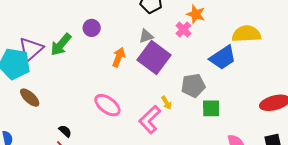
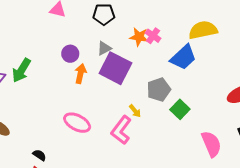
orange star: (196, 14) -> (139, 37), moved
purple circle: (92, 28) -> (70, 54), moved
pink cross: (183, 30) -> (153, 36), moved
green square: (211, 108) -> (180, 109), turned -36

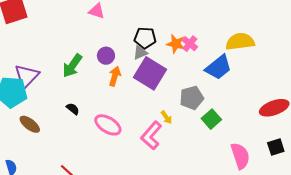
black pentagon: (104, 14) -> (145, 38), moved
green arrow: (21, 70) -> (72, 66), moved
black semicircle: (39, 155) -> (73, 109), moved

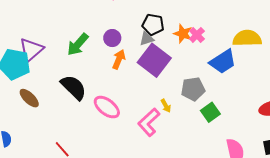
black semicircle: (73, 109) -> (74, 87), size x2.0

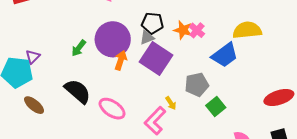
purple circle: (112, 38) -> (113, 39), size x2.0
green arrow: (78, 44) -> (79, 48), size x0.7
purple triangle: (31, 50) -> (33, 57), size x0.6

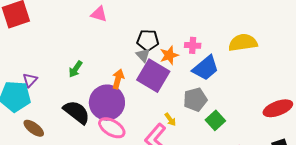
orange star: (183, 30) -> (169, 55), moved, turned -30
pink cross: (197, 30) -> (193, 45), turned -35
gray triangle: (147, 38) -> (143, 55), turned -49
purple circle: (113, 39) -> (107, 103), moved
blue trapezoid: (225, 55) -> (206, 68), moved

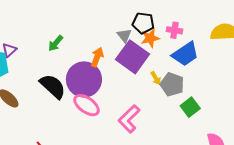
black pentagon: (148, 40) -> (143, 23), moved
gray pentagon: (195, 100) -> (172, 84), turned 30
yellow arrow: (170, 119) -> (156, 78), moved

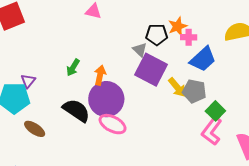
orange star: (150, 38) -> (178, 26), moved
orange arrow: (97, 57) -> (100, 75), moved
yellow arrow: (156, 78) -> (177, 87), size x1.5
pink L-shape: (129, 119) -> (212, 131), moved

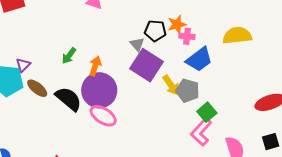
brown ellipse: (35, 129) -> (37, 88), moved

